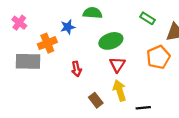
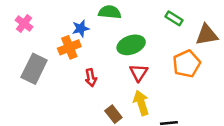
orange cross: (47, 43) -> (69, 47), moved
gray rectangle: (28, 61) -> (34, 69), turned -65

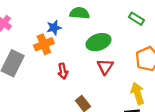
yellow arrow: (141, 103) -> (138, 93), moved

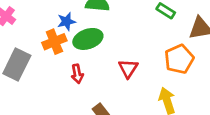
green ellipse: (99, 42) -> (88, 39), moved

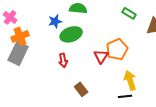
orange cross: (54, 42) -> (20, 36), moved
orange pentagon: (179, 59) -> (117, 49), moved

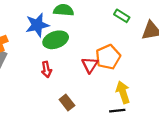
blue star: (55, 21) -> (37, 25), size x1.5

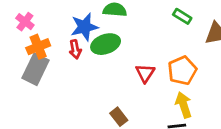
orange pentagon: (108, 57) -> (182, 70), moved
red arrow: (46, 69) -> (75, 49), moved

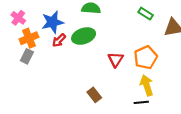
blue star: (84, 27) -> (53, 22), moved
red arrow: (75, 49) -> (59, 40), turned 56
gray rectangle: (36, 69) -> (27, 56), size x0.6

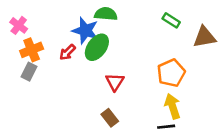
blue star: (53, 22) -> (85, 31), moved, turned 30
green ellipse: (84, 36) -> (97, 47), turned -35
red triangle: (116, 60) -> (115, 82), moved

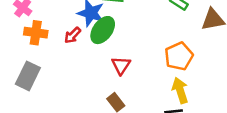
orange cross: (32, 50) -> (36, 33), turned 30
gray rectangle: (29, 72) -> (28, 76), moved, size x1.5

